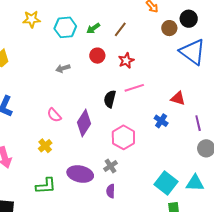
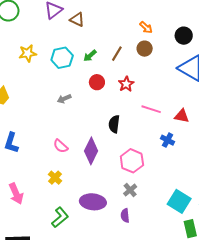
brown circle: (169, 28) -> (145, 49), moved
pink line: (134, 88) -> (151, 109), moved, turned 42
gray cross: (110, 166) -> (130, 190), moved
green L-shape: (46, 186) -> (60, 217), turned -30

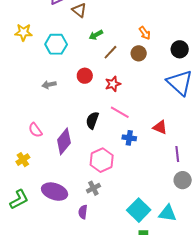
green arrow: (90, 56) -> (96, 35), moved
pink line: (151, 109) -> (120, 112), moved
blue cross: (167, 140) -> (129, 138), moved, turned -32

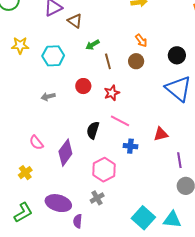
brown line: (110, 52) -> (108, 61), turned -56
red triangle: (160, 127) -> (161, 134), turned -35
purple semicircle: (83, 212) -> (78, 221), moved

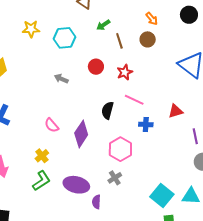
black circle: (177, 55) -> (189, 15), moved
gray arrow: (48, 97) -> (61, 79), turned 40
green L-shape: (23, 213) -> (41, 181), moved

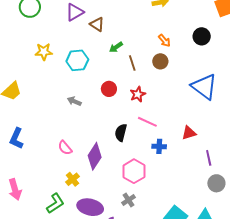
yellow cross: (42, 156) -> (72, 179), moved

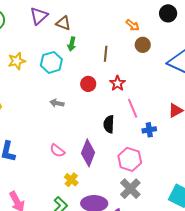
green arrow: (116, 47) -> (72, 44), moved, turned -32
brown circle: (160, 61) -> (143, 45), moved
brown line: (132, 63) -> (106, 54), turned 35
pink line: (147, 122) -> (133, 108), turned 54
gray cross: (129, 200) -> (130, 189), size x1.5

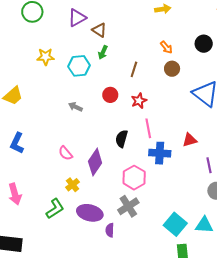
blue cross: (149, 130) -> (160, 153), size x1.5

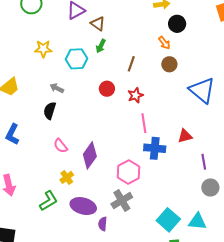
black circle: (204, 44) -> (177, 24), moved
gray arrow: (75, 107) -> (57, 88), moved
black semicircle: (122, 139) -> (50, 111), moved

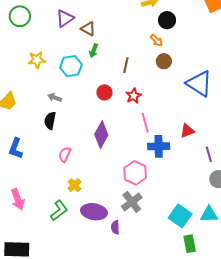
pink semicircle: (61, 146) -> (65, 154), turned 70
purple diamond: (90, 155) -> (101, 135), moved

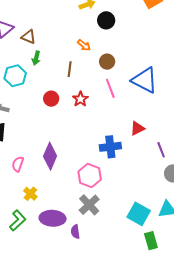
orange arrow: (156, 40) -> (84, 45), moved
pink line: (145, 123) -> (110, 88), moved
purple diamond: (101, 135) -> (50, 156), moved

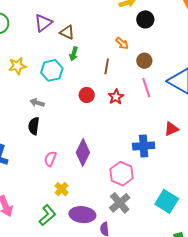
cyan square: (139, 214) -> (167, 201), moved

